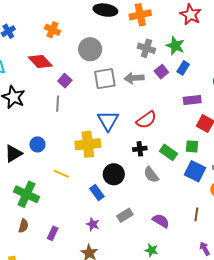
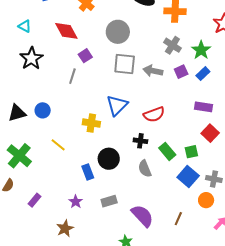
yellow cross: (88, 144) -> (91, 123), size x0.7
green square: (192, 146) -> (191, 152), turned -32
purple semicircle: (161, 221) -> (142, 216), size x1.4

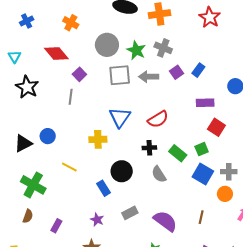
cyan triangle: (25, 26) -> (14, 57), turned 40
green star: (201, 50) -> (136, 50), moved

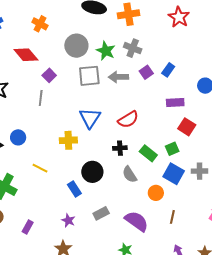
orange circle: (225, 194) -> (156, 193), moved

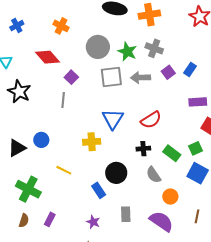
orange circle: (156, 193) -> (170, 197), moved
gray rectangle: (101, 213) -> (126, 214), turned -63
purple rectangle: (28, 227) -> (50, 219), moved

